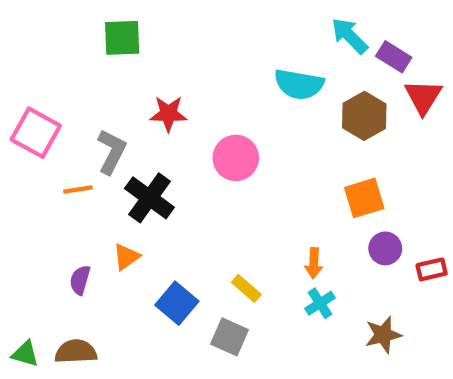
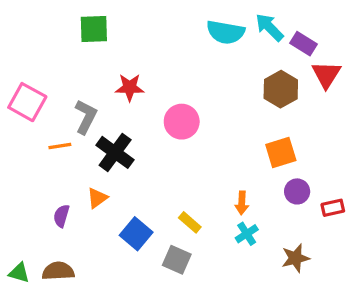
cyan semicircle: (299, 84) -> (226, 32), moved

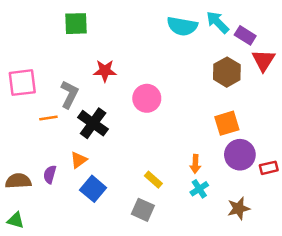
pink square: (27, 102) -> (22, 83), turned -36
purple circle: (297, 191) -> (240, 155), size x1.5
blue square: (136, 234) -> (93, 189), moved
brown semicircle: (58, 271) -> (18, 181), moved

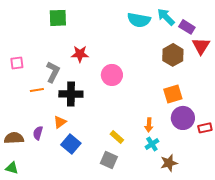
pink square: (22, 83) -> (17, 63), size x0.6
black cross: (93, 123) -> (71, 94), turned -35
brown star: (239, 208) -> (169, 163), moved

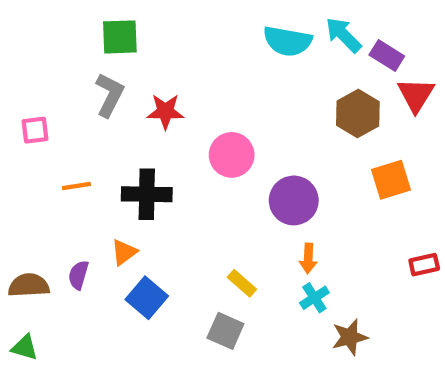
gray L-shape: (53, 72) -> (110, 95), moved
orange square: (173, 94) -> (391, 180), moved
purple circle: (183, 118) -> (294, 200), moved

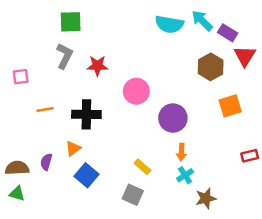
green triangle: (25, 347) -> (17, 194), moved

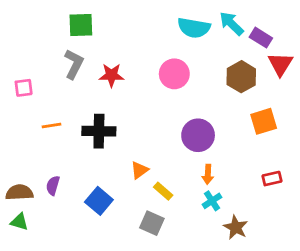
pink circle: (136, 91) -> (174, 74), moved
orange triangle: (73, 148) -> (139, 170), moved
red rectangle: (250, 156) -> (272, 179), moved
brown star: (206, 198) -> (236, 227), turned -30

